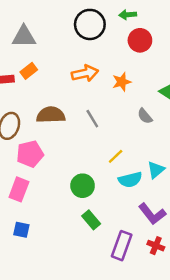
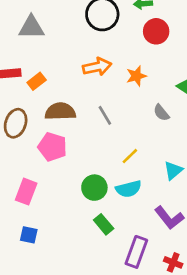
orange rectangle: (29, 71) -> (37, 81), moved
pink pentagon: (30, 154) -> (52, 147), moved, turned 30
cyan semicircle: (130, 180) -> (129, 189), moved
red cross: (156, 246) -> (173, 262), moved

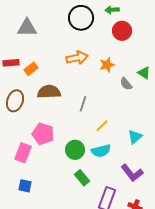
gray semicircle: (161, 113) -> (126, 84), moved
gray line: (105, 115) -> (83, 104), moved, turned 49
pink pentagon: (52, 147) -> (43, 134), moved

